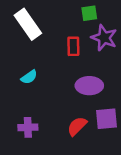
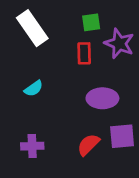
green square: (89, 13) -> (91, 22), moved

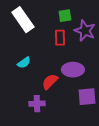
red semicircle: (88, 145) -> (50, 82), moved
purple cross: (32, 146) -> (37, 104), moved

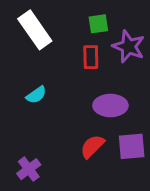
red semicircle: (50, 82) -> (92, 146), moved
purple cross: (37, 104) -> (29, 169), moved, turned -35

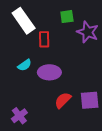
red rectangle: (91, 57) -> (44, 39), moved
purple ellipse: (110, 106) -> (49, 72), moved

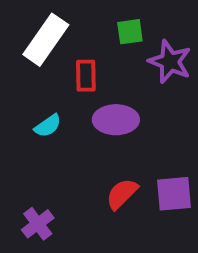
white rectangle: (24, 21) -> (46, 40), turned 70
purple ellipse: (49, 72) -> (116, 120), moved

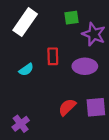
red rectangle: (86, 76) -> (53, 56), moved
purple ellipse: (116, 120) -> (85, 66), moved

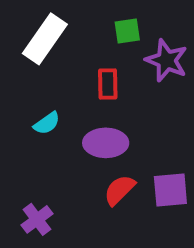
red rectangle: (53, 56) -> (108, 84), moved
purple ellipse: (85, 66) -> (106, 143), moved

